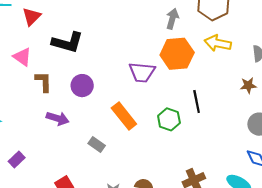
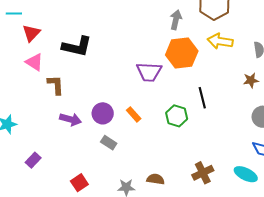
red triangle: (32, 17) -> (31, 33), moved
purple circle: (82, 86) -> (103, 113), moved
orange rectangle: (124, 116) -> (134, 114), size x0.6

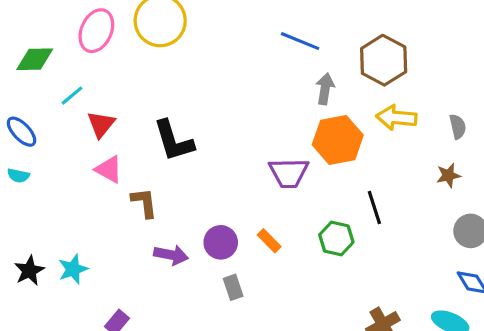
cyan line: (14, 13) -> (72, 96), turned -35
black L-shape: (77, 47) -> (174, 141), turned 64
gray rectangle: (109, 143) -> (233, 287), turned 42

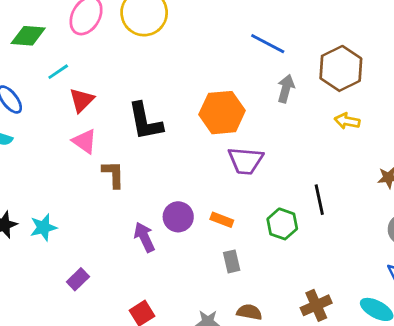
yellow arrow: (396, 118) -> (347, 121), size x0.7
orange hexagon: (338, 140) -> (222, 113), moved
orange rectangle: (269, 241) -> (222, 220), turned -30
purple arrow: (171, 255) -> (144, 237), moved, turned -132
gray rectangle: (233, 287) -> (232, 261), moved

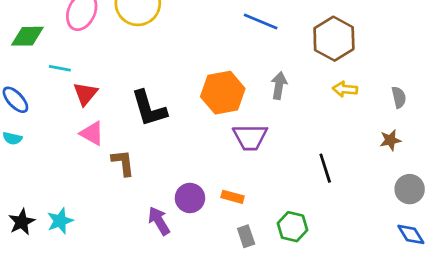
cyan line: (58, 72) -> (60, 68), turned 50
gray arrow: (286, 89) -> (279, 86), moved
green hexagon: (282, 224) -> (292, 227), moved

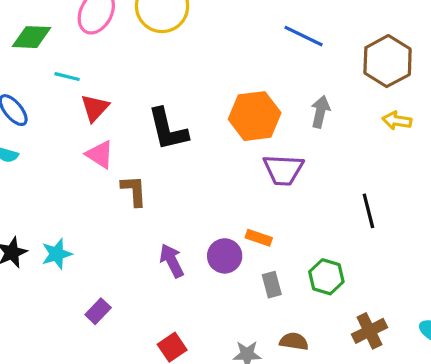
purple circle: (190, 198) -> (225, 256), moved

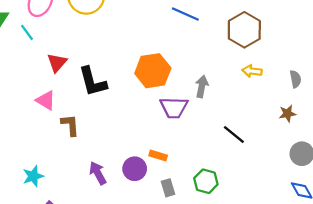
cyan line: (67, 77) -> (27, 32), moved, turned 42
red triangle: (95, 108) -> (57, 63), moved
gray arrow: (320, 112) -> (202, 86), moved
black line: (368, 211) -> (234, 135), turned -35
cyan star: (57, 254) -> (33, 176), moved

